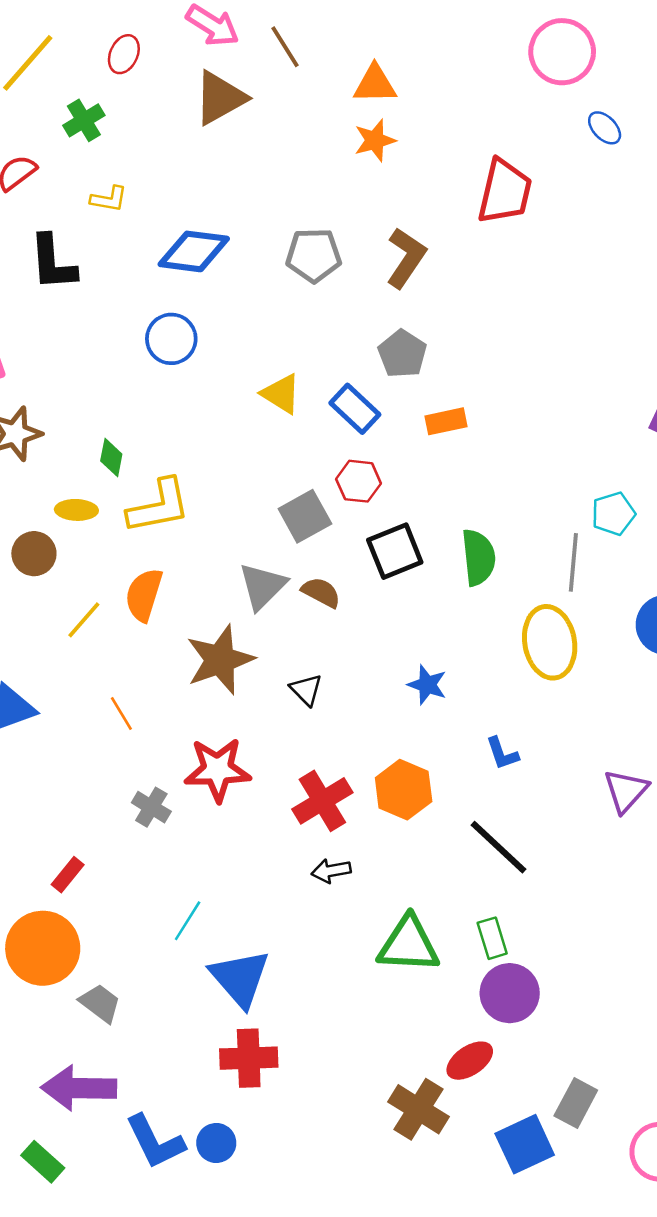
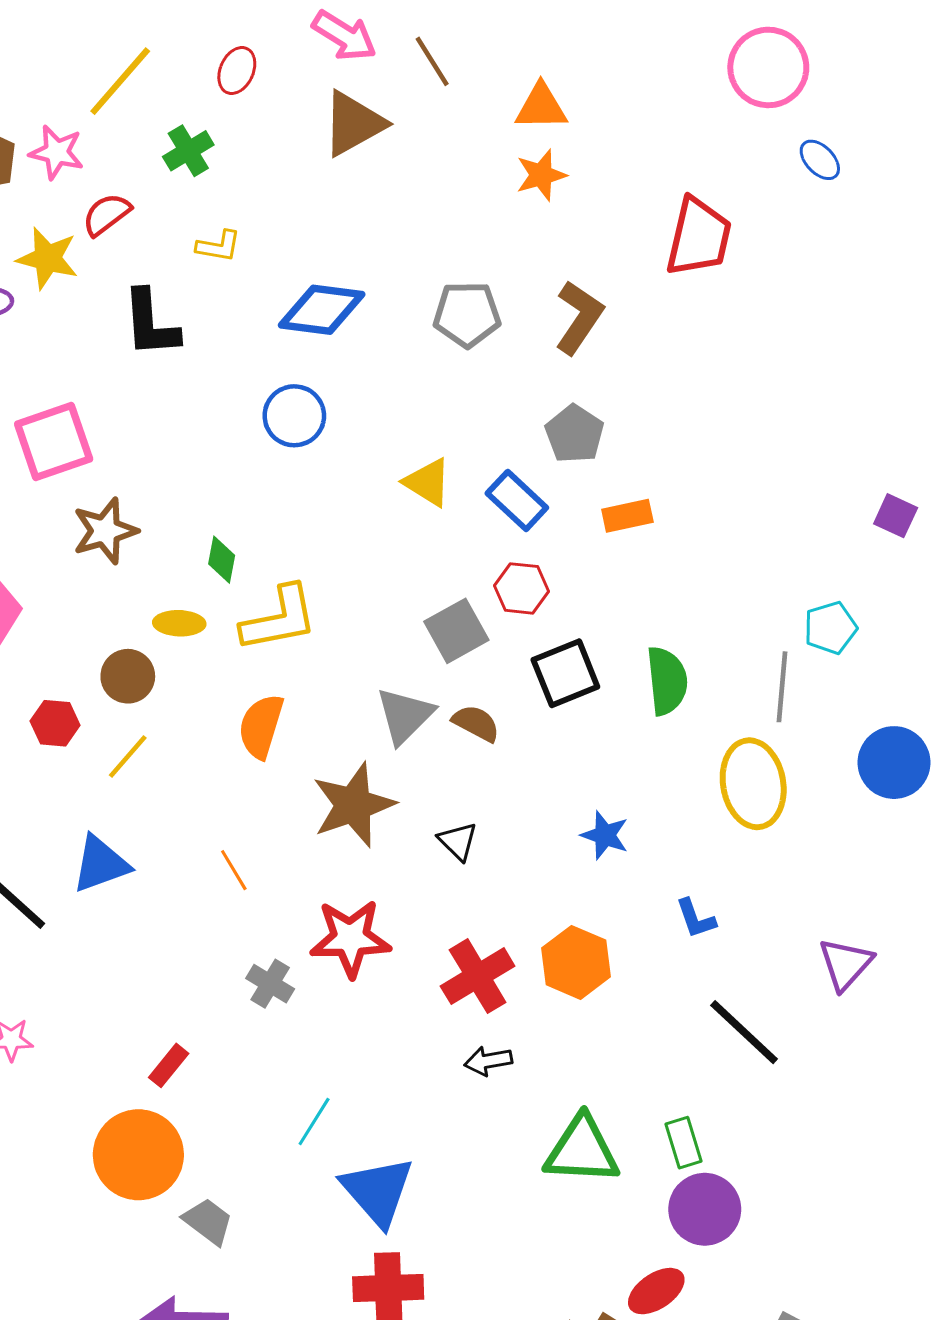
yellow line: (84, 620) -> (128, 756), moved
black line: (498, 847) -> (744, 1032), moved

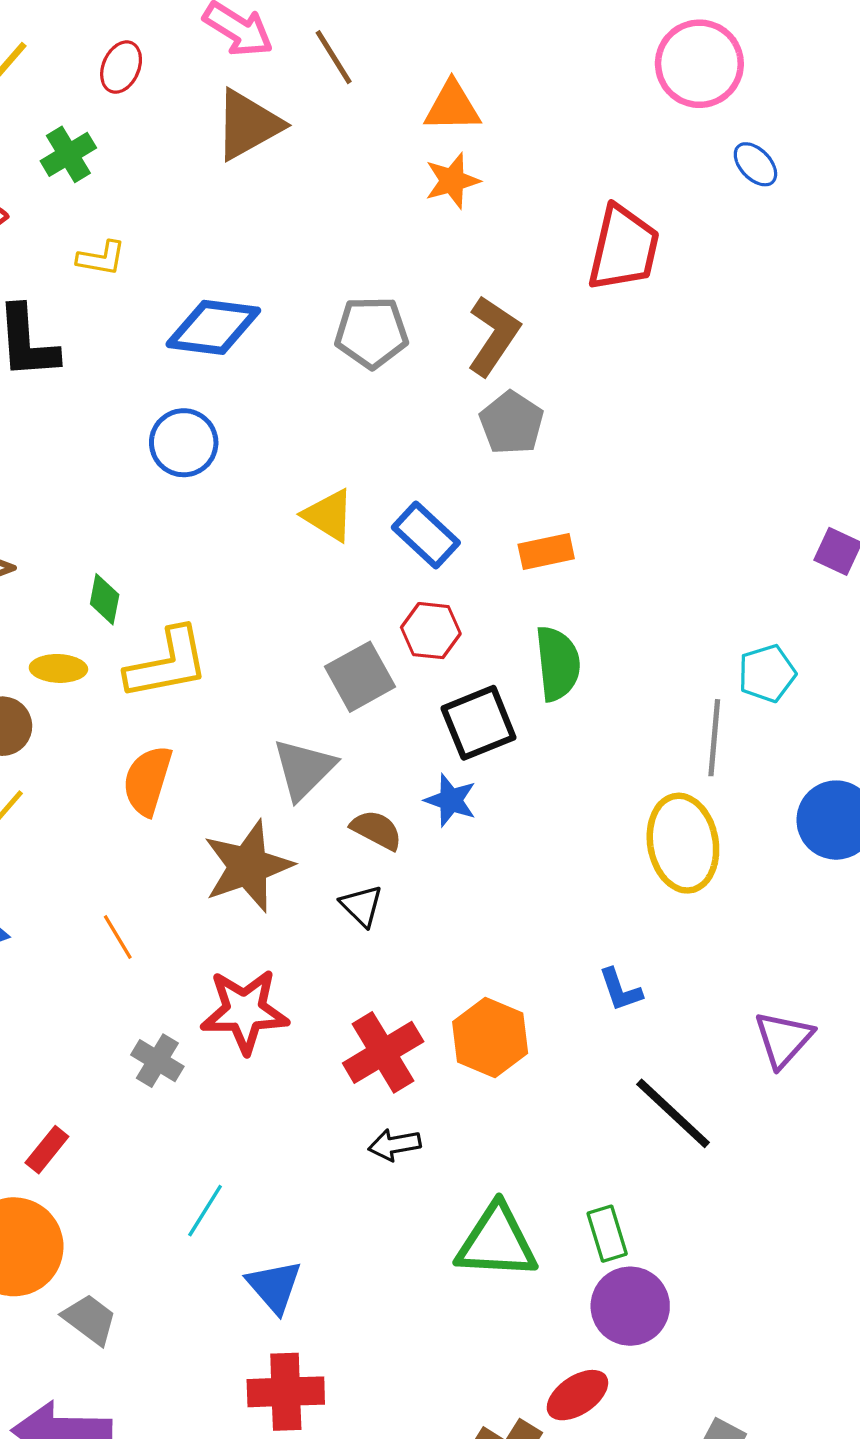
gray pentagon: (574, 434) -> (512, 423), moved
green semicircle: (667, 681) -> (558, 664), moved
brown semicircle: (476, 723) -> (376, 830), moved
blue star: (605, 835) -> (451, 800), moved
blue triangle: (378, 1191) -> (274, 1286), size x0.7

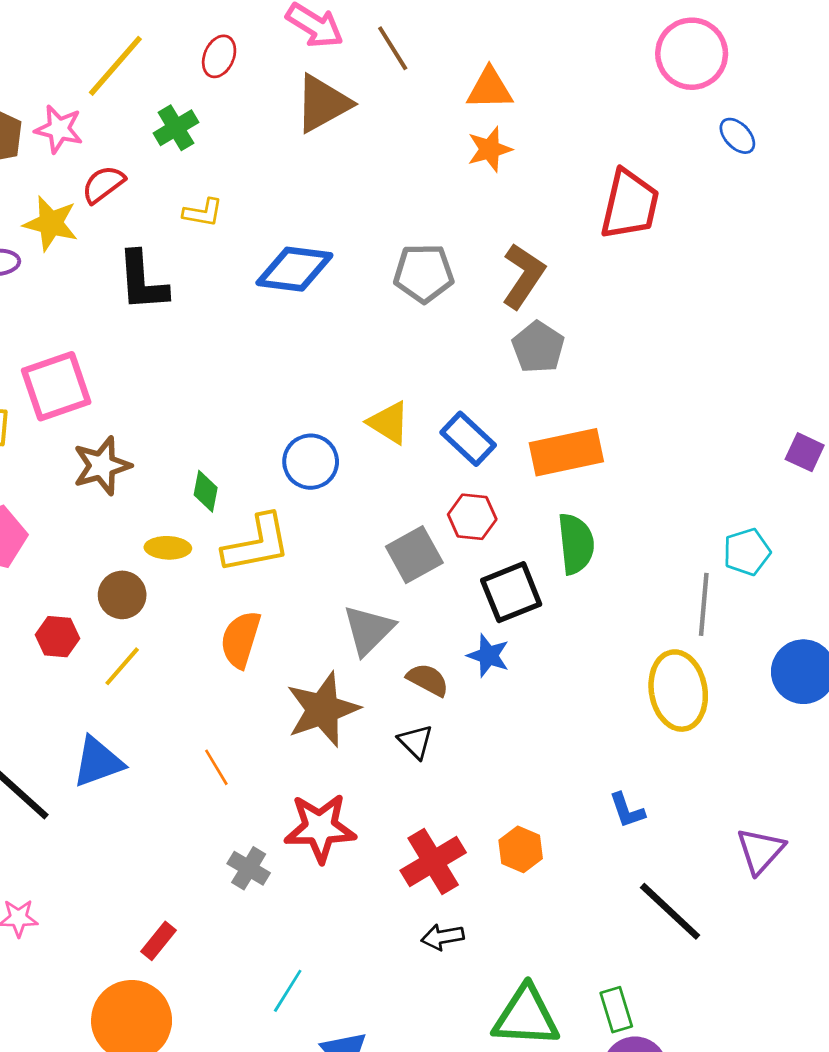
blue circle: (184, 443) -> (311, 462), moved
orange rectangle: (546, 551) -> (566, 452), size x1.6
orange hexagon: (490, 1038) -> (521, 849), size x0.7

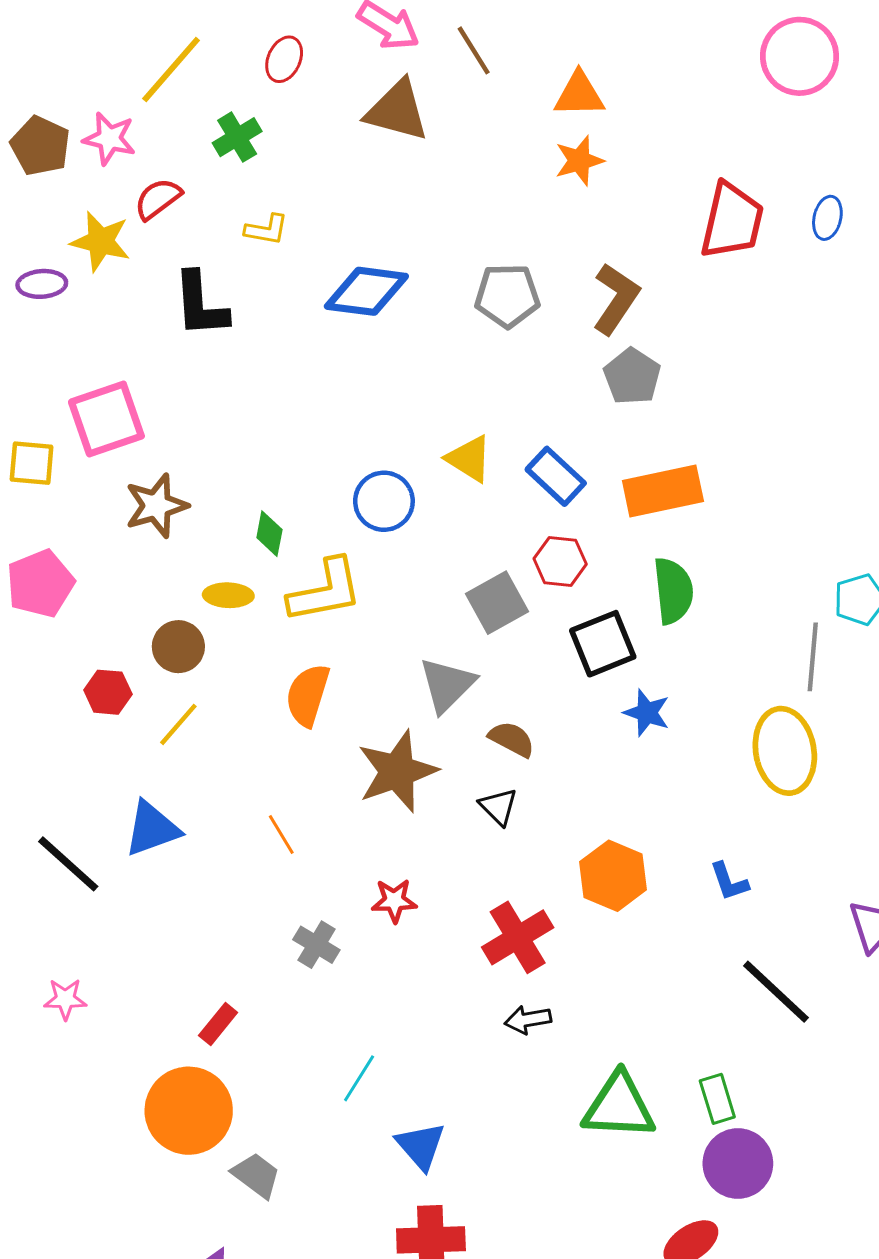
brown triangle: (323, 103) -> (397, 111), turned 44
blue ellipse: (737, 136) -> (827, 218), moved, turned 57
blue star: (488, 656) -> (647, 713), moved
red star: (320, 828) -> (394, 901), size x0.6
orange hexagon: (521, 849) -> (613, 876), moved, size x1.4

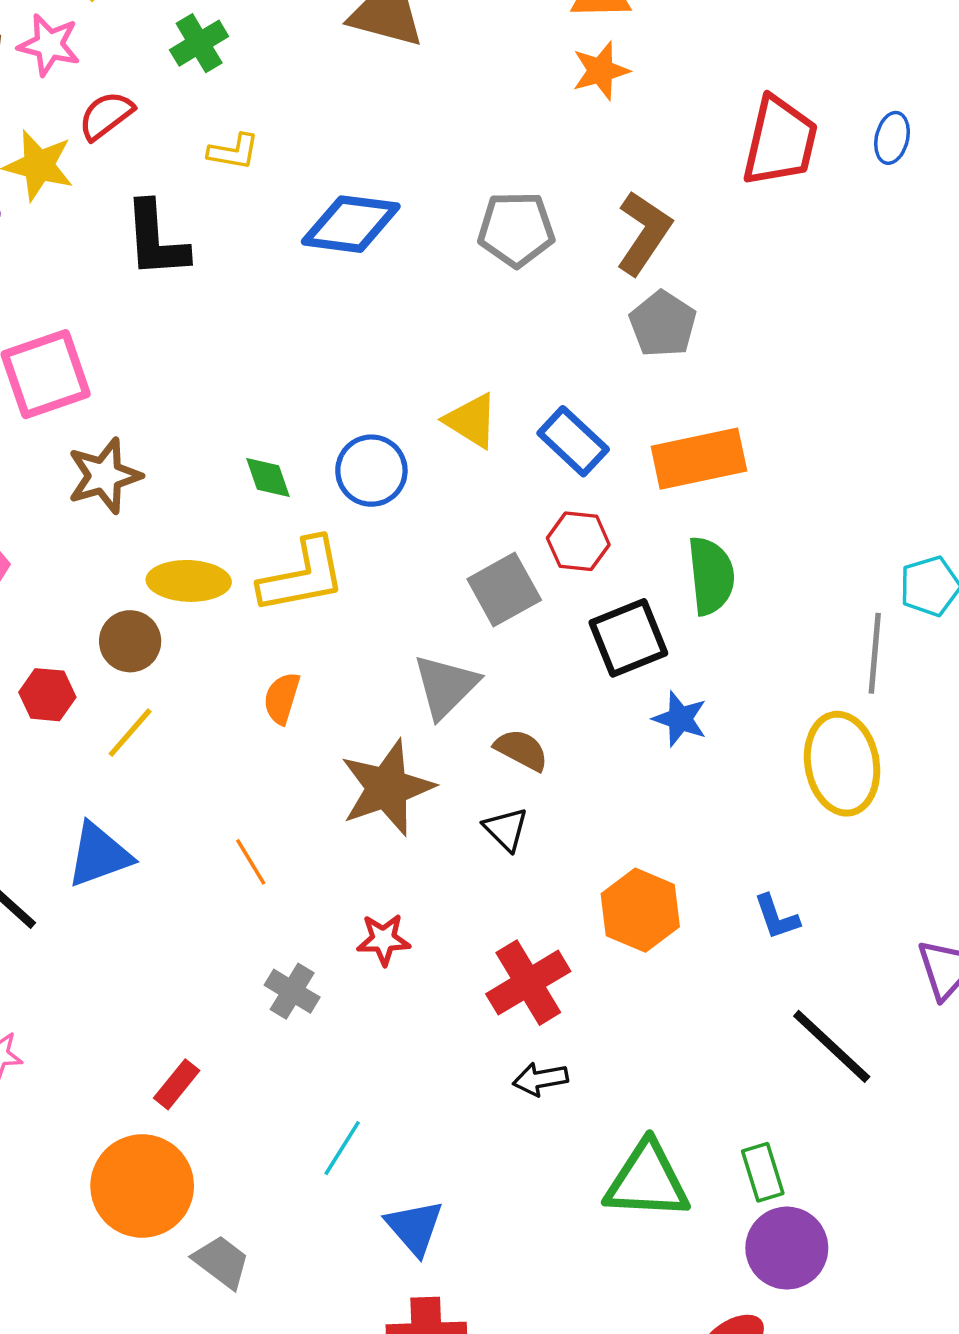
green diamond: (269, 534) -> (268, 478), moved, turned -30
yellow ellipse: (228, 595) -> (189, 581), size x1.4
orange semicircle: (308, 695) -> (282, 698), size x0.7

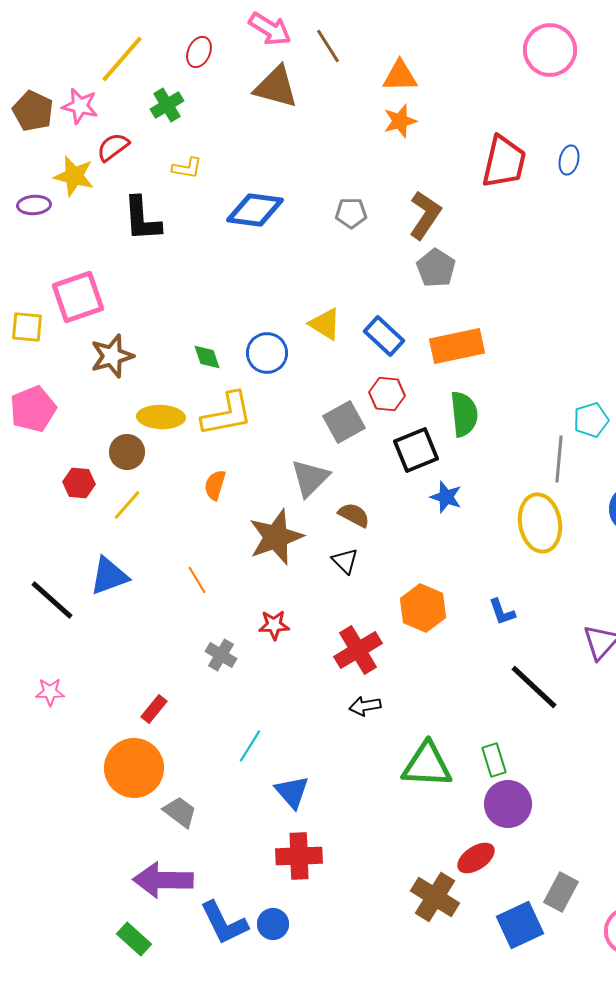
gray pentagon: (516, 229) -> (351, 213), size x0.7

